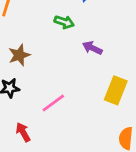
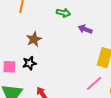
pink line: (53, 103) -> (94, 83), moved

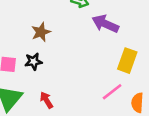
purple arrow: (85, 29) -> (105, 24), size x1.5

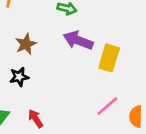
purple arrow: (105, 24) -> (78, 40), moved
yellow rectangle: (127, 61) -> (109, 58), moved

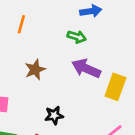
black star: (19, 77) -> (54, 115), moved

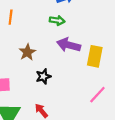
black star: (54, 115) -> (43, 76), moved

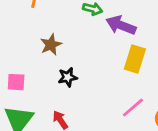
purple arrow: (69, 45) -> (121, 25), moved

